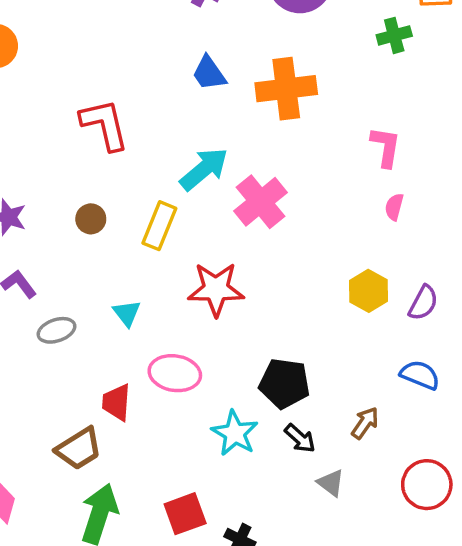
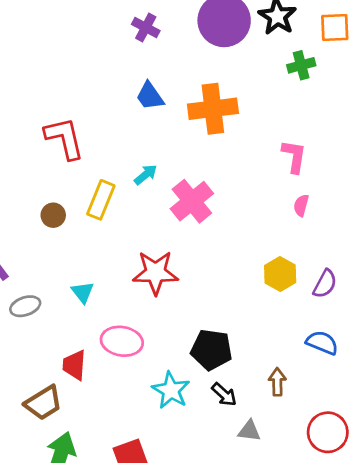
cyan arrow: (204, 169) -> (146, 175), size x0.6
yellow rectangle: (159, 226) -> (101, 200), moved
brown arrow: (365, 423) -> (277, 382), turned -36
gray triangle: (331, 483) -> (249, 431), turned -30

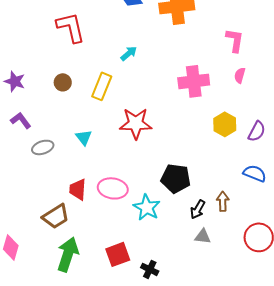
yellow rectangle: (101, 200) -> (102, 86), moved
pink cross: (192, 201) -> (194, 81), moved, turned 32
pink ellipse: (122, 341) -> (113, 188), moved
black arrow: (224, 394) -> (198, 209), moved, turned 78

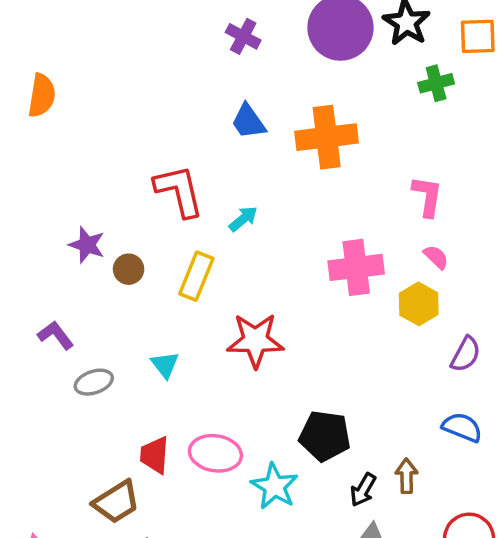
red L-shape: (71, 27) -> (179, 191), moved
pink semicircle: (240, 75) -> (436, 257), turned 119
purple star: (15, 81) -> (87, 245), moved
yellow hexagon: (225, 124) -> (419, 304), moved

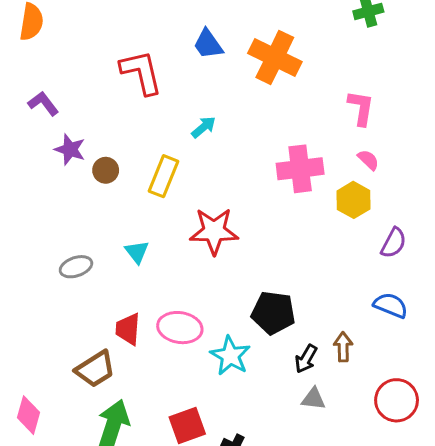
orange cross: (327, 137) -> (275, 57), turned 33
red L-shape: (179, 191) -> (141, 72), moved
purple L-shape: (56, 335) -> (43, 103), moved

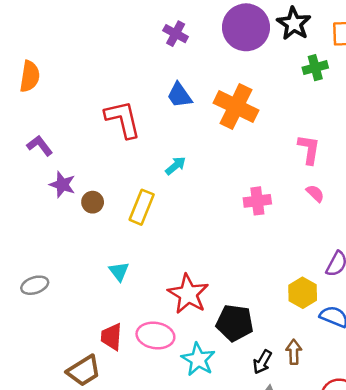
pink cross: (300, 169) -> (257, 201), size x0.7
yellow hexagon: (353, 200) -> (303, 293), moved
red star: (214, 231) -> (188, 294), moved, turned 30
gray ellipse: (76, 267) -> (35, 285), moved

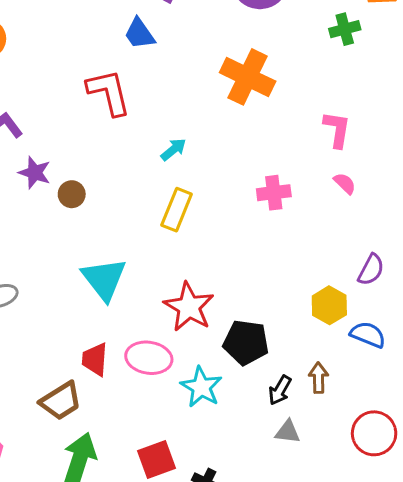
blue trapezoid: (179, 95) -> (140, 34), moved
yellow rectangle: (142, 207) -> (177, 210), moved
cyan triangle: (119, 271) -> (104, 279), size x1.8

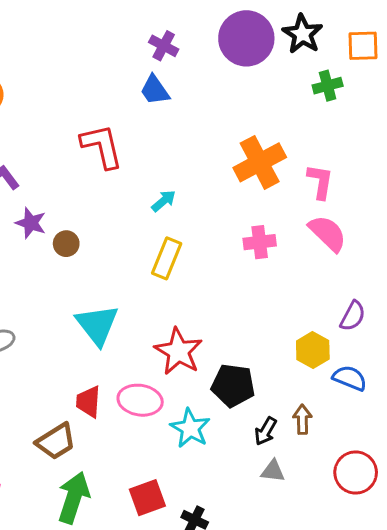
blue trapezoid: (140, 34) -> (155, 90), moved
orange cross: (248, 77) -> (260, 162), moved, turned 36
pink semicircle: (345, 183) -> (328, 233), size x1.8

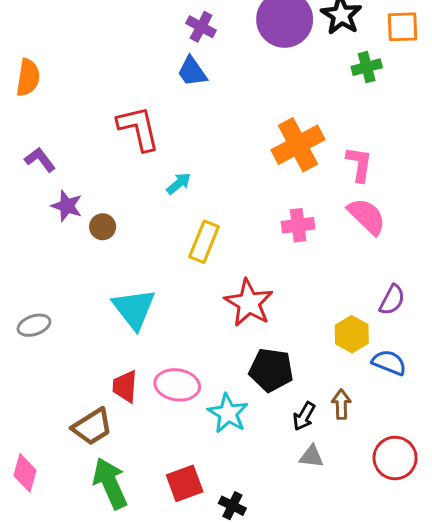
cyan arrow: (164, 201) -> (179, 183), moved
red star: (178, 351) -> (249, 303), moved
green arrow: (74, 498) -> (110, 483), turned -42

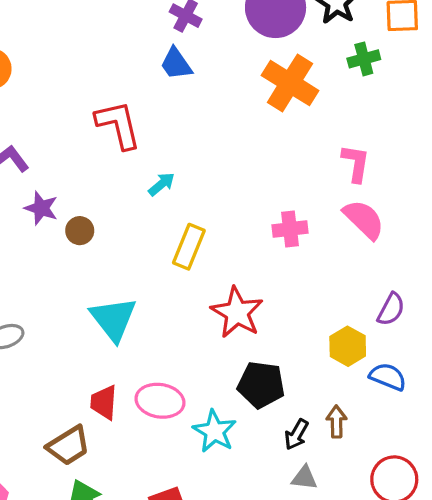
orange cross: (298, 145) -> (290, 83), moved, turned -30

